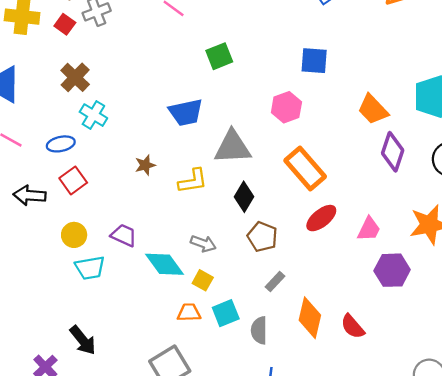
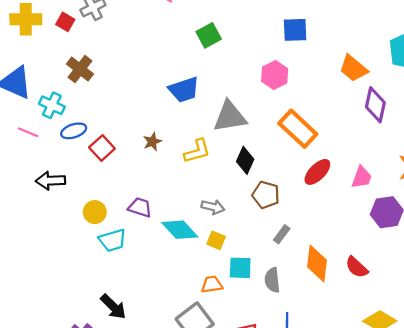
cyan cross: (93, 115) -> (52, 105), moved
red square: (73, 180) -> (102, 148), moved
orange trapezoid: (189, 312) -> (212, 284), moved
cyan square: (226, 313) -> (240, 268), turned 30

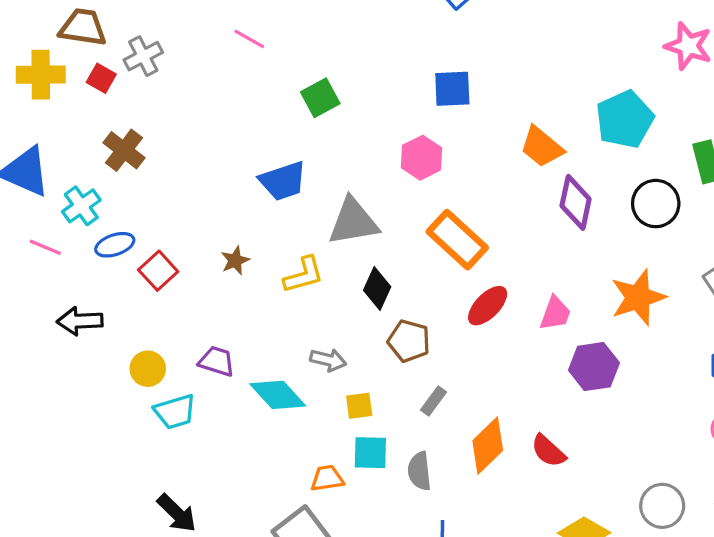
cyan cross: (52, 105) -> (81, 206), turned 30
yellow square: (216, 240) -> (359, 406), moved, turned -30
orange diamond: (317, 264) -> (488, 446), turned 39

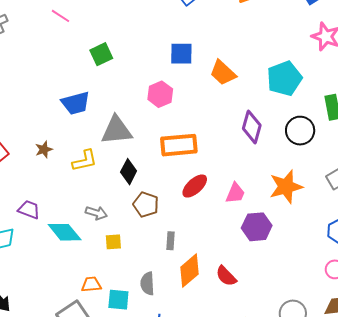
orange trapezoid: (542, 147) -> (223, 73), moved
orange rectangle: (457, 240) -> (179, 145), turned -51
gray rectangle: (434, 401) -> (170, 241), moved, turned -36
cyan square: (370, 453) -> (118, 300), moved

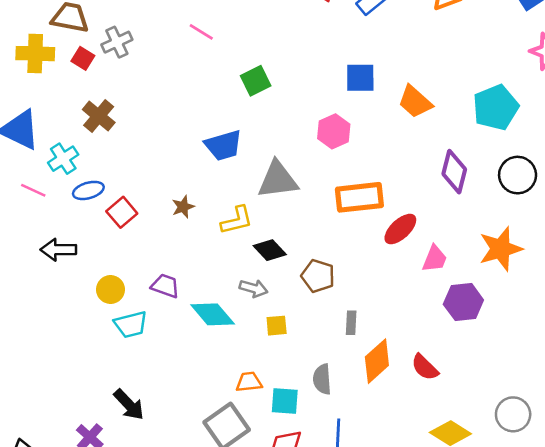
black diamond: (129, 172) -> (270, 250), moved, turned -70
red ellipse: (195, 186) -> (400, 229), moved

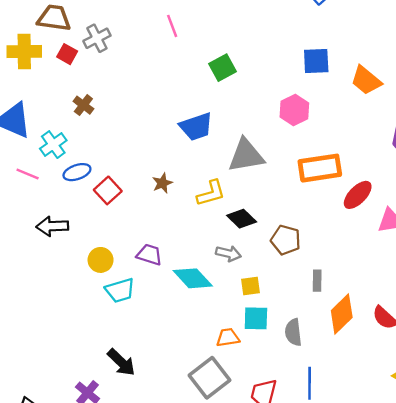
pink line: (201, 32) -> (172, 26), turned 40
brown cross: (99, 116) -> (83, 105), size x0.7
cyan square: (285, 401) -> (256, 318), moved

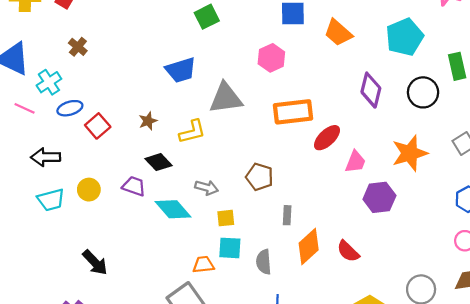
black diamond: (242, 219) -> (159, 162), moved
cyan trapezoid: (120, 290) -> (51, 200), moved
black arrow: (121, 362) -> (95, 262), moved

